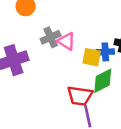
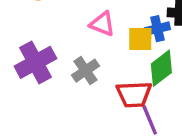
gray cross: (51, 37) -> (85, 71), moved

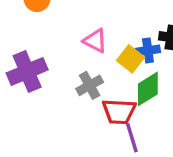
yellow square: (140, 39) -> (130, 59), turned 32
gray cross: (85, 71) -> (90, 85), moved

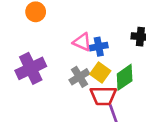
blue cross: (148, 50) -> (99, 47), moved
yellow square: (130, 59) -> (100, 72), moved

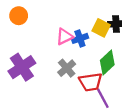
pink triangle: (82, 42) -> (64, 37), turned -42
yellow square: (100, 72) -> (101, 28), moved

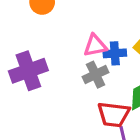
gray cross: (67, 68) -> (95, 75), moved

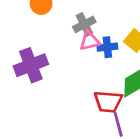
gray cross: (95, 75) -> (84, 24), moved

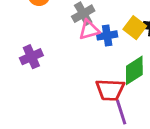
purple cross: (31, 65) -> (31, 57), size x0.7

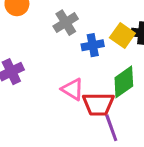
pink triangle: (89, 30) -> (73, 89), moved, turned 50

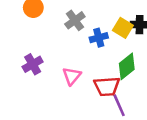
pink triangle: (73, 89) -> (72, 76), moved, turned 42

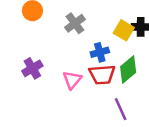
blue cross: (99, 38) -> (100, 52), moved
red trapezoid: (107, 86) -> (102, 75), moved

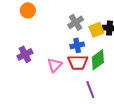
gray cross: (75, 23) -> (76, 22), moved
yellow square: (124, 30) -> (96, 30), turned 35

